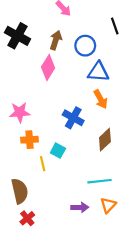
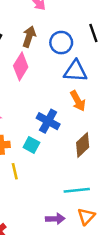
black line: (115, 26) -> (93, 33), moved
cyan square: (58, 151) -> (31, 145), moved

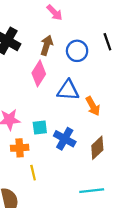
blue triangle: (75, 71) -> (68, 90), moved
blue cross: (48, 121) -> (65, 139), moved
cyan square: (31, 145) -> (40, 128), moved, turned -35

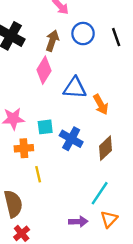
blue circle: (77, 51) -> (83, 34), moved
cyan line: (92, 191) -> (100, 193), turned -50

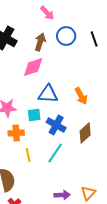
pink diamond: (44, 70) -> (33, 67), turned 40
blue triangle: (75, 88) -> (48, 94), moved
cyan line: (100, 193) -> (55, 153), moved

